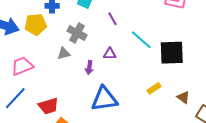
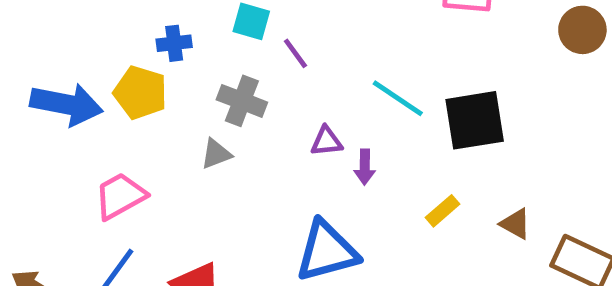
purple line: (113, 19) -> (295, 53), moved
yellow pentagon: (36, 24) -> (140, 93), turned 30
purple arrow: (89, 68) -> (365, 167), moved

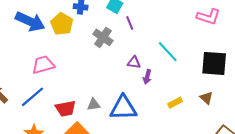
black square: (475, 120) -> (214, 63), moved
gray triangle: (216, 154) -> (94, 105), moved
brown triangle: (515, 224) -> (206, 98), moved

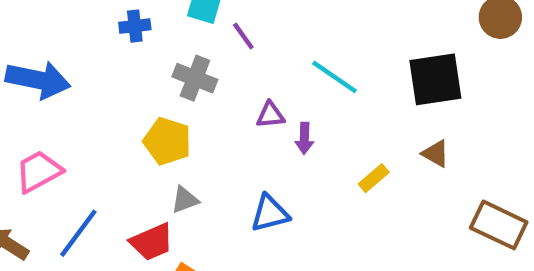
yellow pentagon: (62, 24) -> (167, 141), moved
pink trapezoid: (43, 65) -> (39, 171), moved
gray triangle: (94, 105) -> (185, 200), moved
blue triangle: (123, 108) -> (270, 213), size x0.7

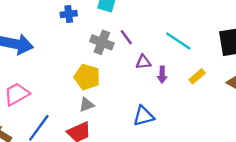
purple line: (243, 36) -> (126, 37), moved
yellow rectangle: (374, 178) -> (197, 76), moved
gray triangle: (185, 200) -> (87, 105), moved

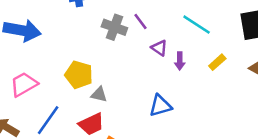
purple triangle: (143, 62) -> (159, 48), turned 42
yellow pentagon: (87, 77) -> (79, 75), moved
gray triangle: (87, 105) -> (99, 94), turned 35

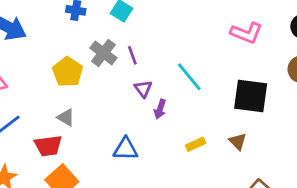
yellow rectangle: (217, 62) -> (196, 144), moved
yellow pentagon: (79, 75) -> (68, 72), moved

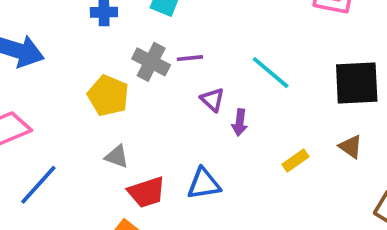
purple line: (132, 55) -> (190, 58), turned -66
red trapezoid: (48, 146) -> (147, 192), moved

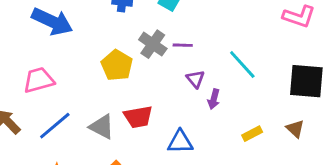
gray triangle: (117, 157) -> (102, 127), moved, size x1.4
red trapezoid: (147, 192) -> (138, 117), moved

